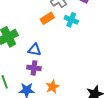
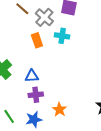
orange rectangle: (47, 18) -> (37, 40), turned -64

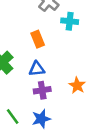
orange rectangle: (37, 40) -> (38, 39), moved
orange star: (59, 110) -> (77, 85), moved

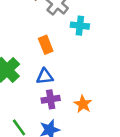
orange star: (77, 85) -> (83, 104), moved

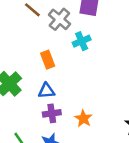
cyan cross: (80, 26) -> (82, 41), turned -30

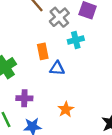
blue triangle: (46, 91) -> (57, 68), moved
purple cross: (52, 113) -> (24, 98), moved

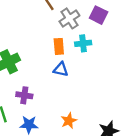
orange rectangle: (43, 51) -> (59, 46), moved
orange star: (66, 109) -> (69, 121), moved

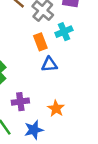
orange star: (69, 121) -> (56, 108), moved

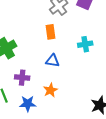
cyan cross: (64, 32) -> (85, 44), moved
blue triangle: (49, 64) -> (53, 61), moved

